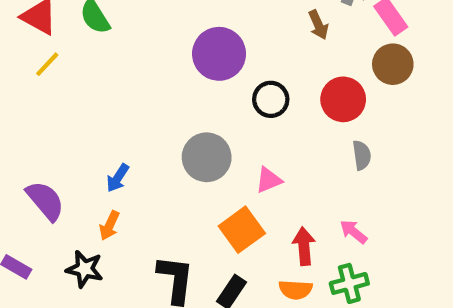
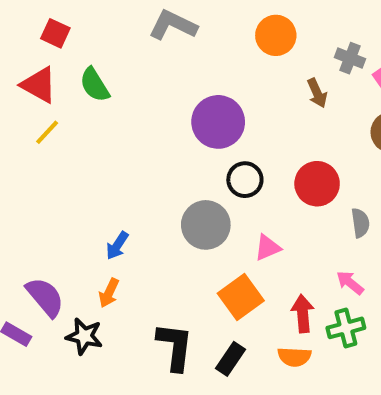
black circle: (271, 99) -> (245, 180), moved
red circle: (343, 99) -> (317, 184), moved
purple semicircle: (45, 201) -> (45, 297), moved
pink arrow: (353, 232) -> (350, 283), moved
green cross: (349, 283) -> (346, 328), moved

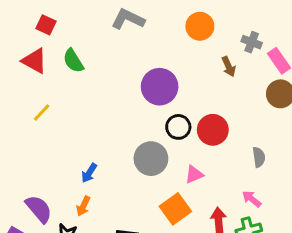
yellow line: (47, 132) -> (42, 113), moved
red circle: (317, 184) -> (213, 130), moved

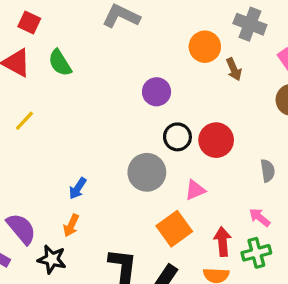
orange circle: (200, 26) -> (205, 47), moved
gray cross: (252, 42) -> (250, 24), moved, size x1.4
purple circle: (160, 87) -> (157, 92), size x0.7

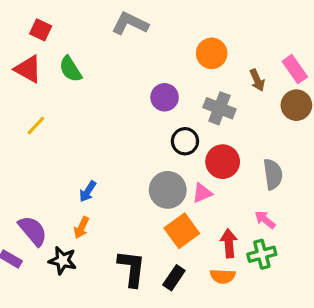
gray cross: (250, 24) -> (219, 108), moved
brown arrow: (234, 69) -> (257, 80), moved
red circle: (216, 140) -> (223, 162), moved
gray semicircle: (268, 171) -> (273, 174), size x1.4
gray circle: (147, 172) -> (168, 190), moved

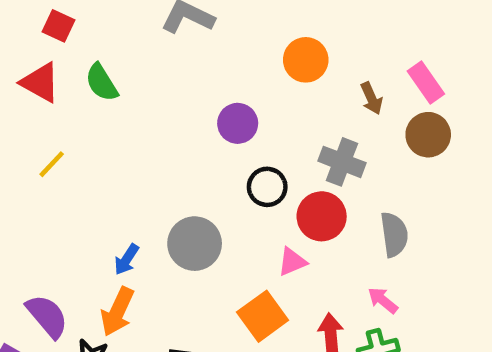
gray cross: (219, 108) -> (342, 162), moved
gray circle: (168, 190) -> (195, 244), moved
orange arrow: (81, 228) -> (117, 312), size x1.5

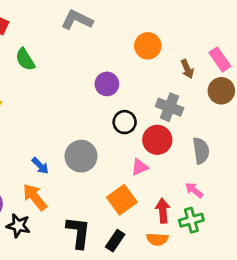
blue arrow: (127, 259) -> (40, 166), turned -78
orange arrow: (117, 312) -> (35, 197), turned 116

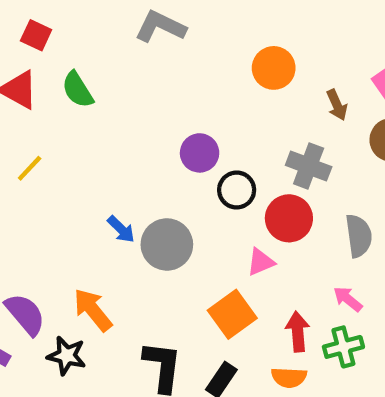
purple circle: (107, 84) -> (200, 153), moved
blue arrow: (40, 166) -> (121, 229), moved

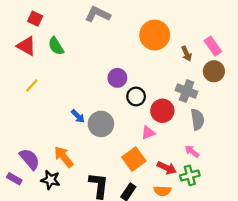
orange circle: (274, 68) -> (155, 35), size x1.4
gray cross: (309, 166) -> (186, 91), moved
red arrow: (298, 332) -> (167, 168), turned 120

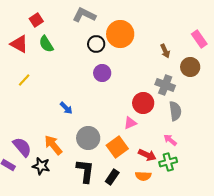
red square: (35, 19) -> (36, 20), moved, turned 32
orange circle: (155, 35) -> (120, 34), moved
pink rectangle: (213, 46) -> (199, 39), moved
black circle: (136, 96) -> (96, 44), moved
gray circle: (101, 124) -> (88, 138), moved

